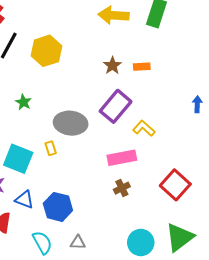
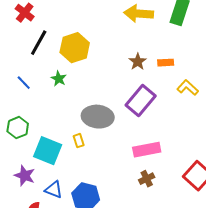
green star: (23, 102) -> (59, 79), moved
yellow L-shape: (144, 128) -> (188, 88), moved

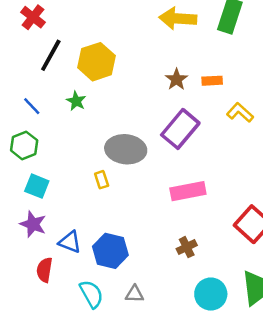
green hexagon: (18, 128) -> (24, 145), moved
cyan square: (48, 151) -> (37, 186), moved, size x0.7
brown cross: (147, 179) -> (187, 247), moved

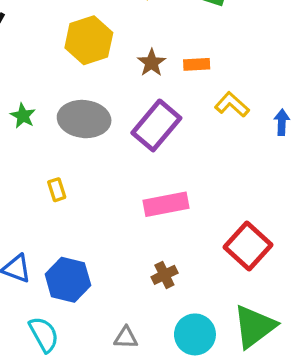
yellow hexagon: (97, 62) -> (89, 40), moved
green star: (76, 101) -> (23, 116), moved
gray ellipse: (126, 149) -> (84, 119), moved
gray triangle: (135, 294) -> (126, 338), moved

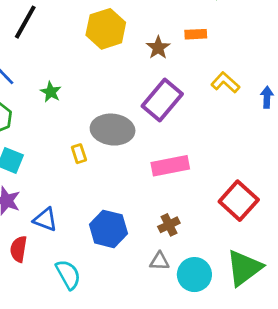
orange rectangle: (197, 64) -> (196, 34), moved
gray ellipse: (84, 119) -> (113, 130), moved
blue hexagon: (68, 280) -> (108, 229), moved
gray triangle: (126, 338) -> (160, 261), moved

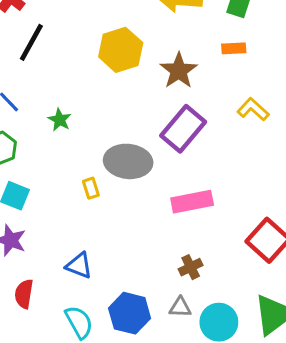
orange rectangle: (196, 34) -> (234, 48), moved
brown star: (158, 48) -> (179, 71), size x1.4
blue triangle: (45, 219) -> (79, 266), moved
blue hexagon: (108, 229) -> (130, 313), moved

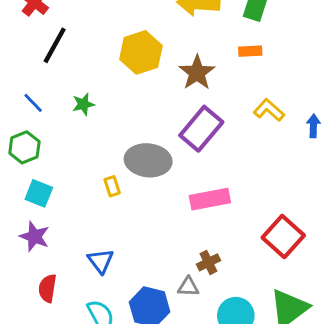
green star: (60, 120) -> (83, 104), moved, turned 30
blue triangle: (79, 266) -> (101, 261), turned 32
gray triangle: (180, 307) -> (188, 287), moved

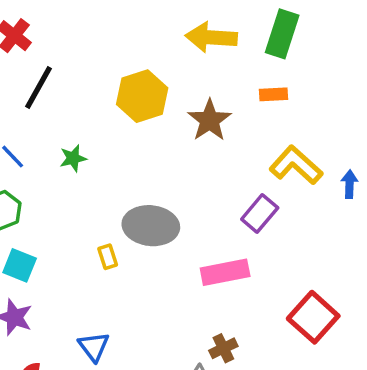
yellow L-shape: (269, 110) -> (296, 165), size x1.4
purple rectangle: (201, 129) -> (260, 214), moved, size x0.7

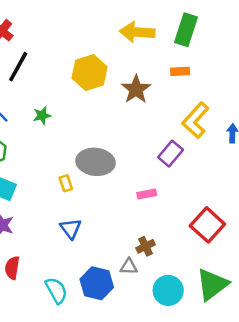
yellow L-shape: (296, 165) -> (196, 120), turned -90
pink rectangle: (225, 272) -> (147, 194), size x0.6
blue triangle: (94, 347) -> (71, 229), moved

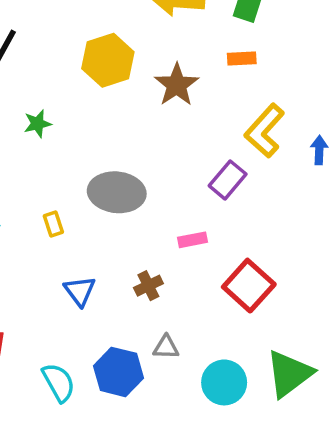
yellow rectangle: (66, 183) -> (53, 224), moved
red square: (207, 225) -> (249, 286), moved
brown cross: (146, 246) -> (148, 286), moved

